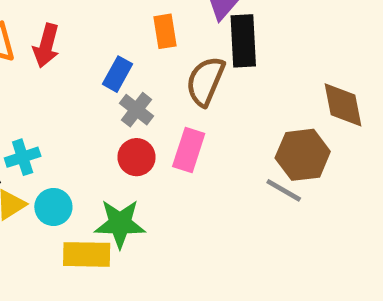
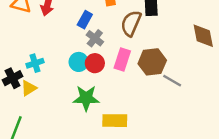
brown hexagon: (303, 155) -> (152, 62), moved
cyan circle: (53, 207) -> (79, 62), moved
yellow rectangle: (87, 254) -> (115, 121), moved

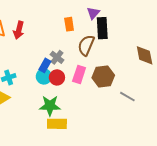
blue rectangle: (85, 20) -> (45, 65), moved
gray line: (172, 81) -> (127, 97), moved
yellow rectangle: (115, 121) -> (57, 124), moved

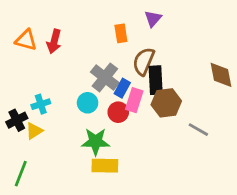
black rectangle: (102, 28) -> (156, 80), moved
gray cross: (57, 57) -> (105, 77), size x1.5
blue rectangle: (45, 65) -> (122, 88), moved
red circle: (57, 77) -> (118, 112), moved

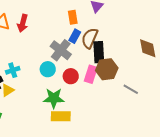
blue rectangle: (122, 88) -> (75, 36), moved
pink rectangle: (134, 100) -> (91, 74), moved

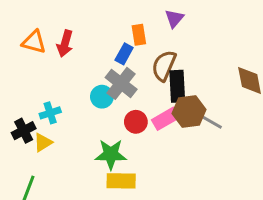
blue rectangle: (75, 36) -> (124, 54), moved
cyan circle: (48, 69) -> (102, 97), moved
pink rectangle: (91, 74) -> (165, 119), turned 42
gray line: (131, 89) -> (211, 122), moved

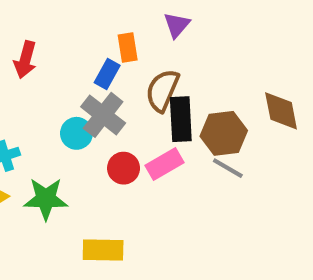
brown hexagon: (189, 111) -> (224, 133), moved
green star: (111, 154) -> (46, 199), moved

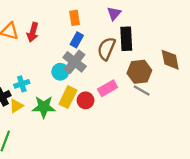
orange rectangle: (128, 47) -> (75, 18), moved
black rectangle: (181, 119) -> (126, 39), moved
red circle: (124, 168) -> (86, 100), moved
yellow rectangle: (103, 250) -> (68, 97), moved, turned -65

